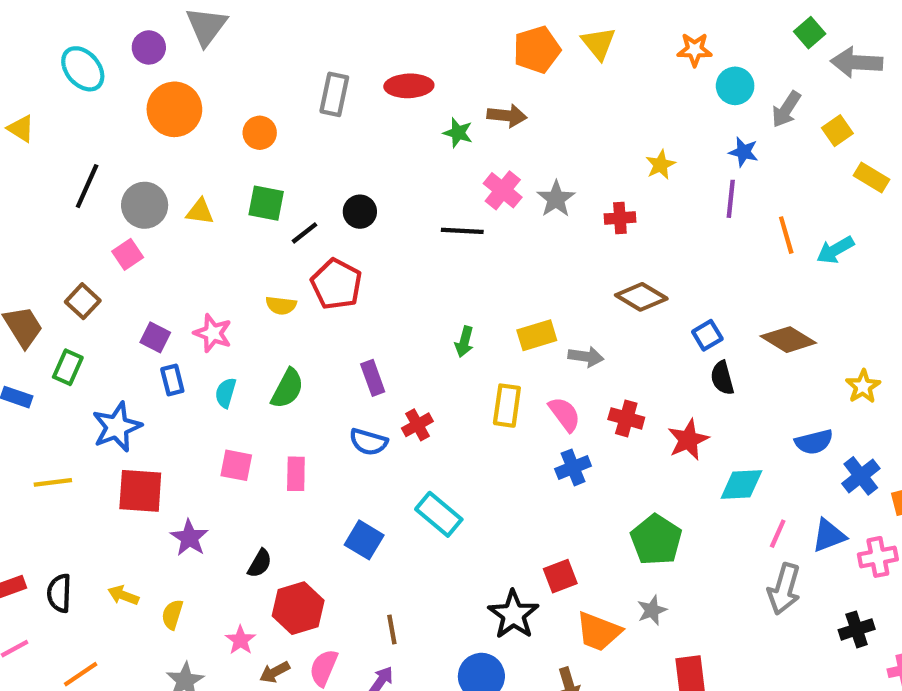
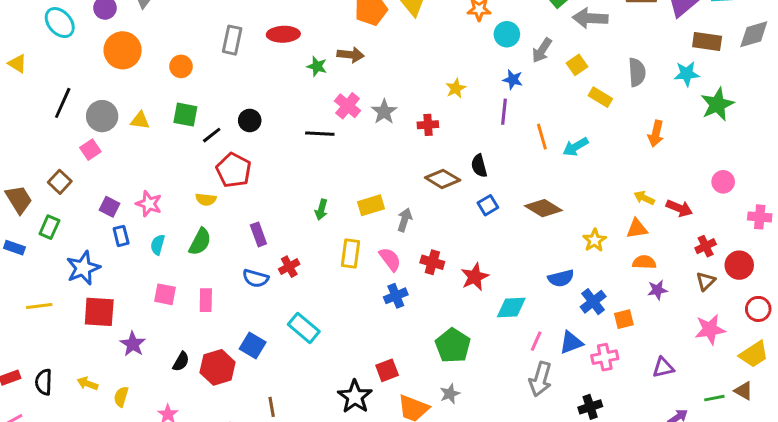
yellow semicircle: (281, 305) -> (206, 199), moved
gray arrow: (586, 357) -> (405, 220), turned -80
black semicircle: (722, 378) -> (479, 166), moved
red hexagon: (298, 608) -> (218, 367), moved

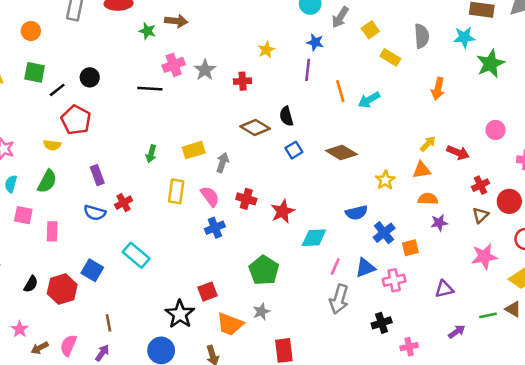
pink cross: (348, 106) -> (174, 65), turned 30
yellow arrow: (644, 198) -> (428, 144), turned 108
pink square: (165, 294) -> (23, 215), moved

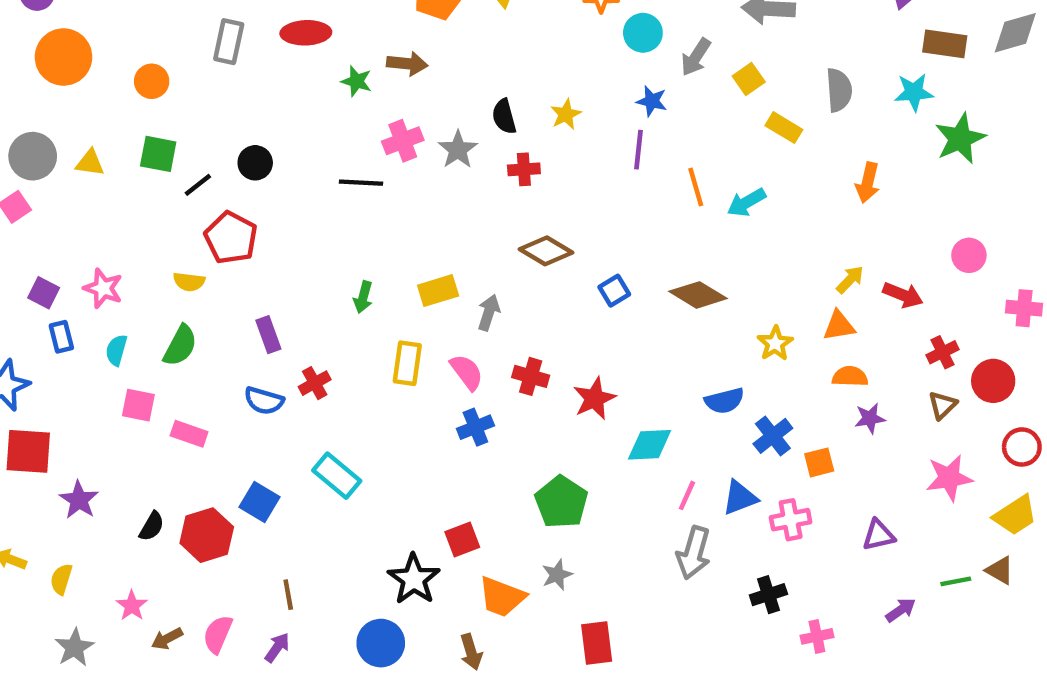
black semicircle: (286, 116) -> (504, 117), moved
pink rectangle: (52, 231) -> (189, 434), turned -72

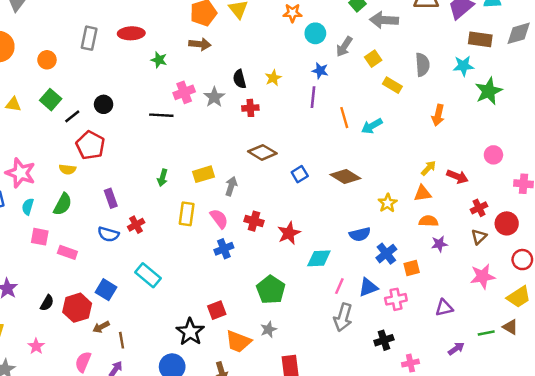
brown arrow: (407, 64) -> (200, 44), moved
green square: (158, 154) -> (51, 100), turned 30
pink star: (103, 288) -> (21, 173), size x1.4
brown arrow: (167, 639) -> (101, 327), moved

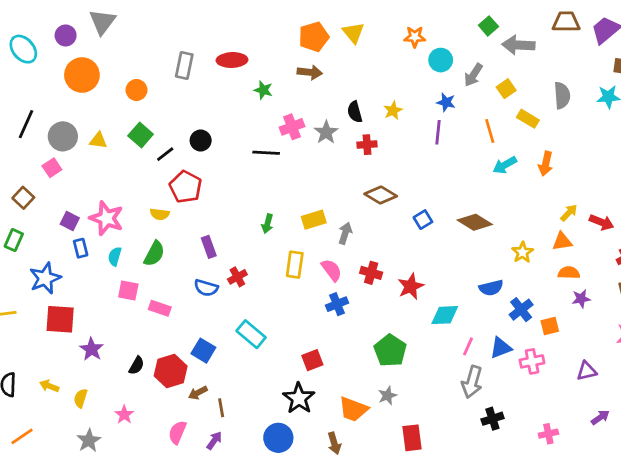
orange arrow: (438, 115) -> (546, 164), moved
orange line: (344, 118) -> (490, 131), moved
red square: (217, 310) -> (312, 360), moved
black cross: (384, 340) -> (492, 419), moved

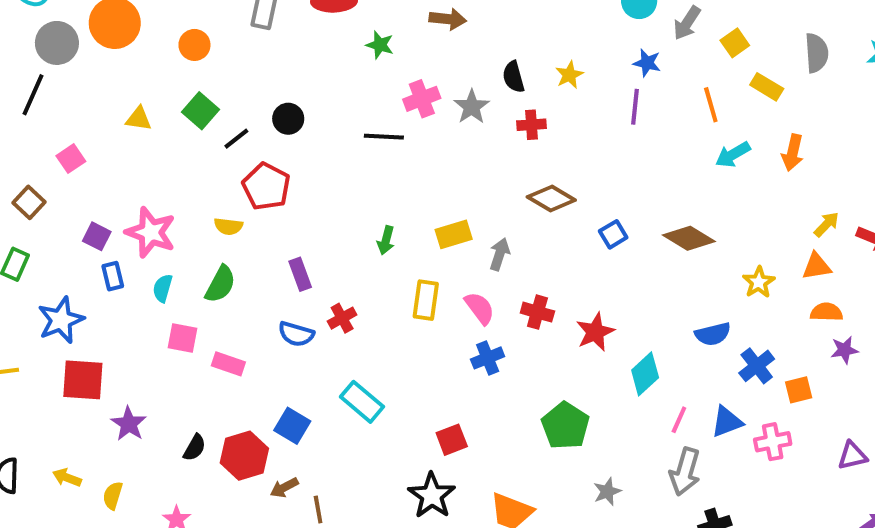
gray circle: (63, 136) -> (57, 43), moved
cyan diamond: (445, 315) -> (645, 374), turned -40
gray star: (387, 396) -> (607, 492), moved

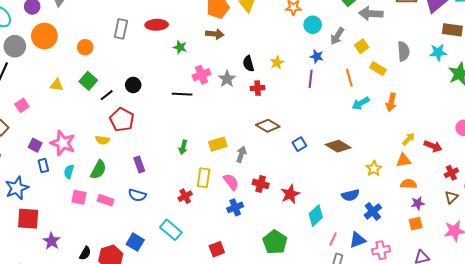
red cross: (342, 318) -> (185, 196), moved
pink rectangle: (228, 364) -> (106, 200), moved
orange square: (799, 390) -> (416, 224), moved

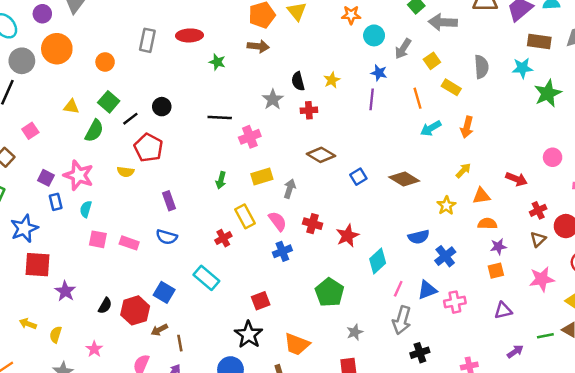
pink cross: (201, 75) -> (250, 137), moved
yellow arrow: (409, 139) -> (463, 171), moved
green semicircle: (98, 170) -> (94, 131), moved
yellow rectangle: (204, 178) -> (245, 216), turned -36

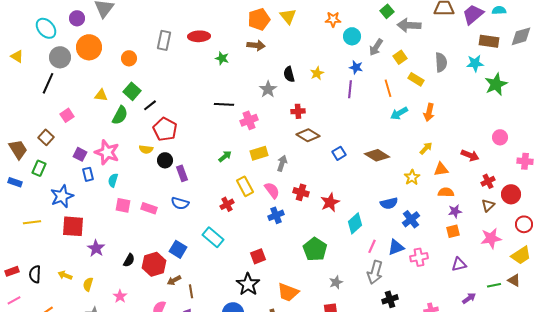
black circle: (162, 107) -> (165, 160), moved
red cross: (309, 110) -> (298, 111), moved
green arrow: (221, 180) -> (225, 156), turned -144

